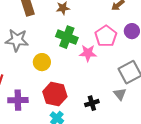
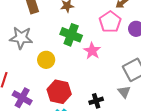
pink pentagon: (106, 36) -> (110, 22), moved
pink star: (88, 53) -> (92, 51), turned 30
purple cross: (18, 100) -> (22, 98), turned 30

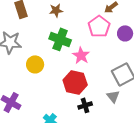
red hexagon: (59, 92) -> (75, 82), moved

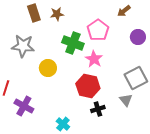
brown star: (56, 10) -> (57, 14), moved
pink pentagon: (99, 26) -> (98, 30), moved

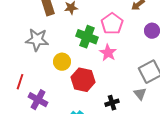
red hexagon: (88, 86) -> (83, 80), moved

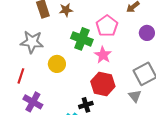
red hexagon: (83, 80) -> (103, 84), moved
red line: (20, 82) -> (21, 76), moved
black cross: (112, 103) -> (86, 105), moved

